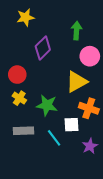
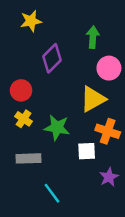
cyan line: (54, 138) -> (52, 193), moved

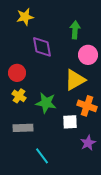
purple diamond: (52, 58) -> (42, 47), turned -55

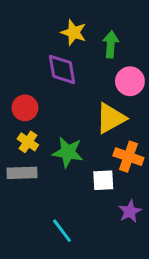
yellow star: (25, 17) -> (74, 32), moved, turned 30
gray rectangle: (23, 128) -> (22, 173), moved

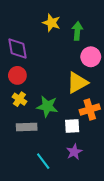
purple diamond: (62, 69) -> (17, 49), moved
orange cross: (128, 157) -> (90, 109), turned -36
gray rectangle: (22, 173) -> (27, 127), moved
purple star: (130, 211) -> (74, 152), moved

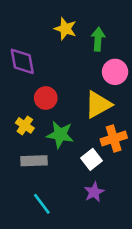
red circle: (17, 75) -> (46, 98), moved
white square: (72, 126) -> (91, 159), turned -35
cyan line: (43, 161) -> (42, 204), moved

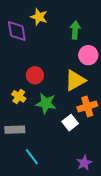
yellow star: (65, 29) -> (39, 17), moved
purple diamond: (22, 61) -> (17, 31), moved
gray rectangle: (34, 161) -> (15, 130), moved
purple star: (94, 192) -> (84, 163), moved

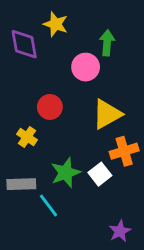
pink circle: (88, 55) -> (86, 67), moved
green star: (46, 103) -> (66, 173), moved, turned -30
cyan line: (32, 157) -> (48, 205), moved

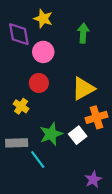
pink circle: (86, 67) -> (43, 52), moved

